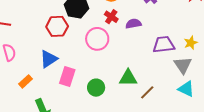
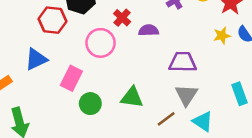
yellow star: (191, 43) -> (222, 36), moved
gray triangle: (183, 65) -> (186, 95), moved
pink rectangle: (67, 76) -> (71, 78), moved
brown line: (147, 92) -> (166, 119), moved

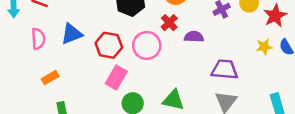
red hexagon: (53, 20) -> (109, 45), moved
blue triangle: (36, 59) -> (72, 34), moved

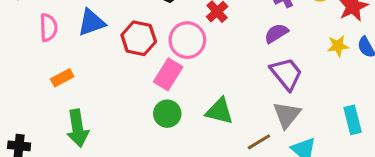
purple semicircle: (194, 37) -> (276, 33), moved, turned -36
purple trapezoid: (225, 70) -> (286, 74), turned 44
pink rectangle: (116, 78) -> (168, 74), moved

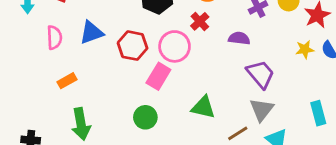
purple semicircle: (276, 33) -> (239, 38), moved, turned 40
green circle: (167, 114) -> (145, 117), moved

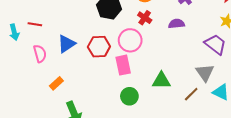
purple trapezoid: (261, 74) -> (215, 44), moved
pink rectangle: (158, 76) -> (123, 65), turned -30
green circle: (145, 117) -> (129, 96), moved

